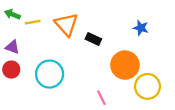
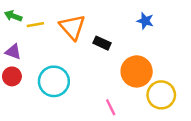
blue star: (141, 28) -> (145, 21), moved

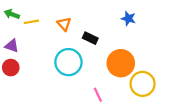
orange triangle: (72, 27) -> (64, 24), size x0.6
cyan circle: (54, 81) -> (68, 62), moved

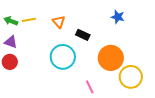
green arrow: (12, 14) -> (11, 21), moved

